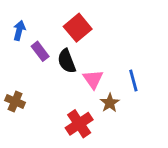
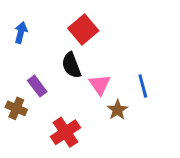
purple rectangle: (40, 51) -> (37, 86), moved
red cross: (79, 124) -> (65, 132), moved

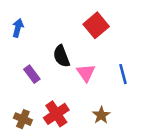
red square: (83, 30) -> (96, 25), moved
brown cross: (16, 108) -> (23, 119), moved
brown star: (118, 110) -> (101, 115), moved

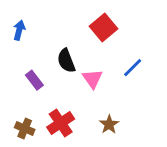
blue line: (123, 74) -> (133, 68), moved, turned 60

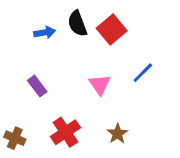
blue arrow: (19, 30) -> (45, 32), moved, turned 66
black semicircle: (66, 61) -> (77, 24), moved
brown cross: (25, 129) -> (15, 138), moved

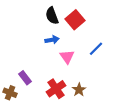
blue arrow: (45, 32) -> (52, 40), moved
purple rectangle: (37, 86) -> (25, 78), moved
red cross: (65, 132) -> (56, 89), moved

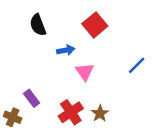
black semicircle: (52, 16) -> (38, 25), moved
blue line: (96, 49) -> (137, 65), moved

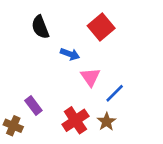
blue arrow: (66, 50) -> (70, 54), turned 30
blue line: (137, 65) -> (115, 93), moved

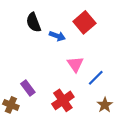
blue arrow: (70, 54) -> (57, 36), moved
brown star: (107, 122) -> (105, 105), moved

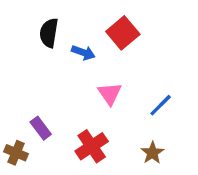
black semicircle: (34, 22) -> (49, 33), turned 30
blue line: (96, 78) -> (161, 105), moved

